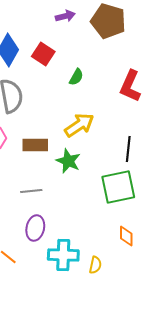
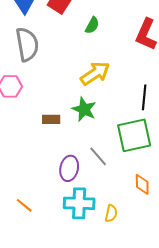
brown rectangle: (35, 145) -> (51, 119), moved, size x0.7
gray line: (31, 191) -> (98, 156), moved, turned 55
purple ellipse: (35, 228) -> (69, 168), moved

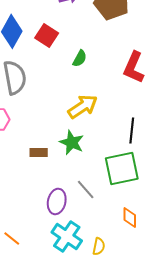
cyan cross: (79, 203) -> (67, 236), turned 32

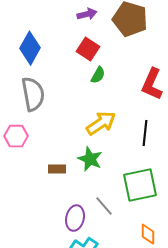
red square: (47, 35) -> (88, 49), moved
black line: (132, 130) -> (145, 133), moved

